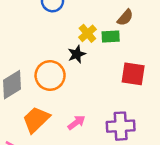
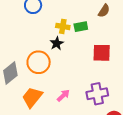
brown semicircle: (125, 18) -> (104, 11), moved
yellow cross: (87, 33) -> (63, 26), turned -32

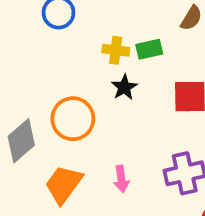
black star: (57, 43) -> (124, 87), moved
pink arrow: (63, 95) -> (121, 179), turned 128

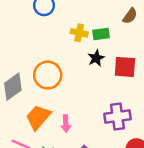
black star: (124, 87) -> (96, 58), moved
pink arrow: (121, 179) -> (66, 124), moved

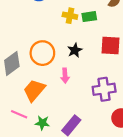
black star: (96, 58) -> (75, 50), moved
pink arrow: (66, 124) -> (65, 76), moved

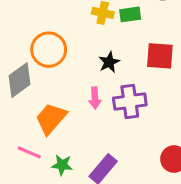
orange circle: (42, 53) -> (49, 50), moved
purple cross: (104, 89) -> (130, 102), moved

